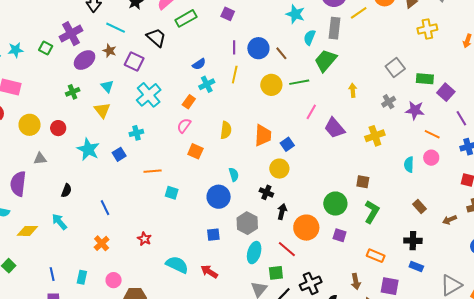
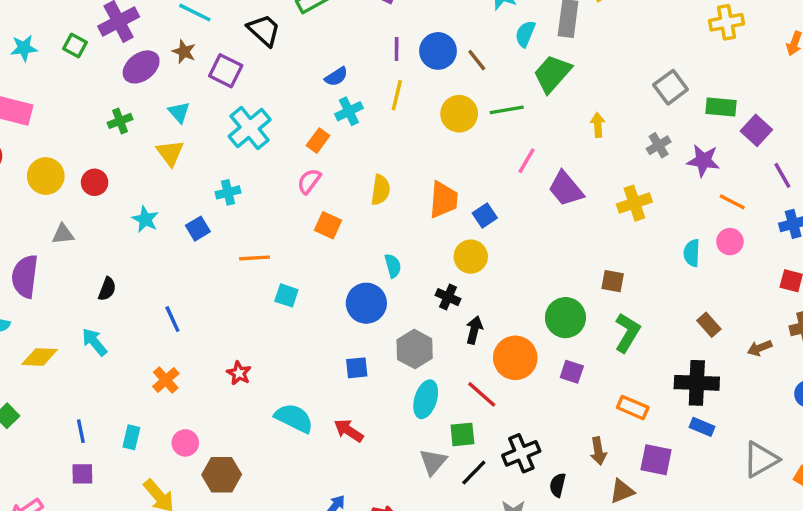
cyan star: (88, 149) -> (145, 219), size x0.7
black cross: (413, 241) -> (697, 383), size x1.4

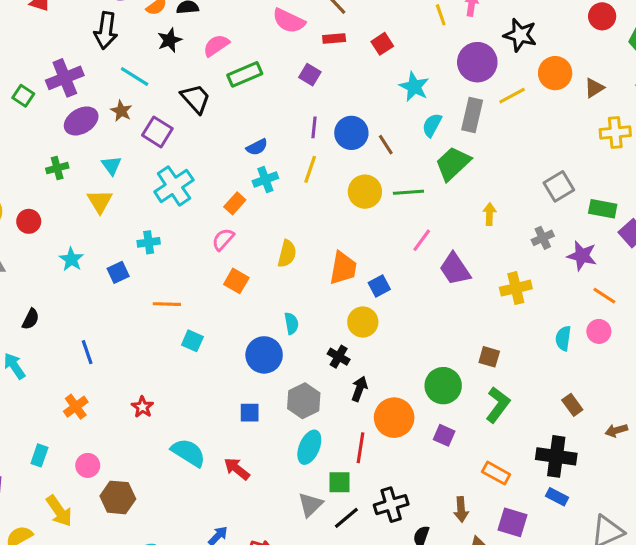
red line: (482, 394) -> (361, 448), turned 52

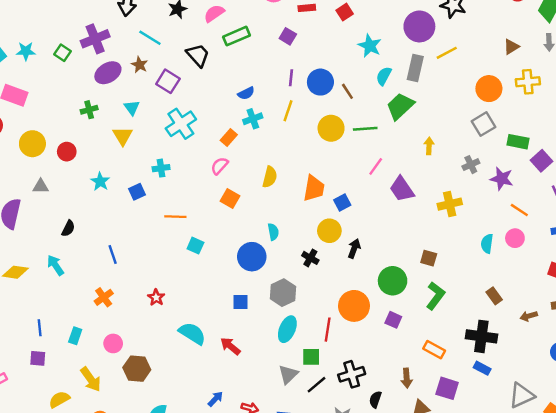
orange circle: (555, 73) -> (489, 89), moved
black arrow: (359, 389) -> (354, 249), moved

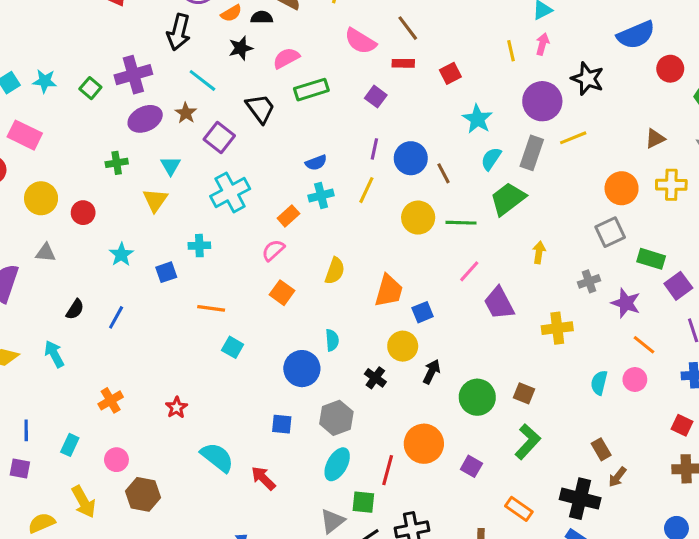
blue line: (113, 254) -> (116, 317), moved, turned 42
green circle: (393, 281) -> (477, 397), moved
brown arrow: (529, 316) -> (617, 477), moved, turned -42

